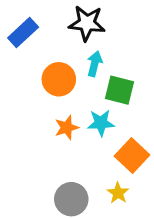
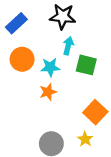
orange circle: (59, 79) -> (22, 59), moved
cyan star: (101, 123) -> (50, 67), moved

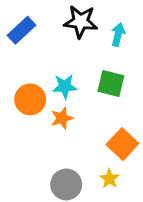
cyan arrow: (68, 46) -> (118, 35), moved
orange circle: (22, 59) -> (30, 99), moved

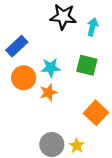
blue rectangle: (22, 30) -> (17, 46), moved
yellow star: (109, 179) -> (77, 146), moved

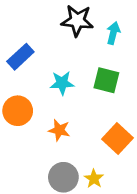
orange circle: (24, 78) -> (18, 111), moved
orange star: (48, 92) -> (59, 130), moved, turned 30

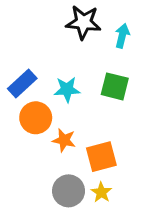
blue rectangle: (20, 57) -> (22, 83), moved
orange circle: (18, 111) -> (36, 118), moved
orange square: (117, 138) -> (101, 157), moved, turned 32

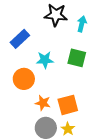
blue rectangle: (22, 83) -> (20, 39), moved
orange star: (64, 140) -> (43, 103), moved

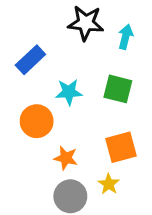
orange square: (68, 105) -> (121, 147), moved
yellow star: (68, 129) -> (109, 184), moved

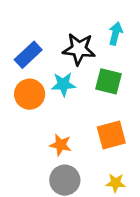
black star: (86, 23) -> (79, 49), moved
orange circle: (37, 121) -> (30, 94), moved
yellow star: (109, 184) -> (116, 183), moved, turned -30

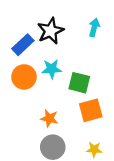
black star: (79, 49) -> (50, 31), moved, turned -30
green square: (108, 81) -> (79, 83), moved

